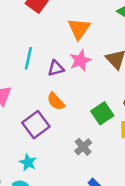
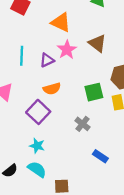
orange triangle: (79, 29) -> (61, 22), turned -30
orange semicircle: (56, 101) -> (52, 89), turned -54
green square: (102, 113) -> (94, 92), turned 30

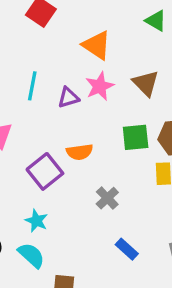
orange semicircle: (52, 89) -> (80, 152), moved
green square: (94, 92) -> (136, 137), moved

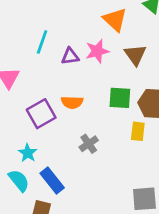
orange triangle: (97, 45) -> (115, 20), moved
blue rectangle: (127, 249) -> (52, 181), moved, size x1.4

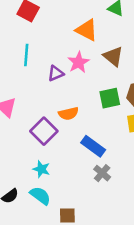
cyan line: (42, 42) -> (26, 55), moved
gray cross: (89, 144) -> (102, 173), moved
blue rectangle: (52, 181) -> (93, 146), moved

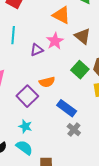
green square: (110, 98) -> (80, 70), turned -36

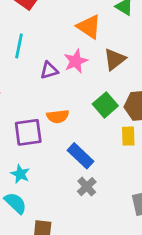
brown triangle: (83, 36) -> (115, 59), turned 36
purple square: (27, 96) -> (28, 132), turned 30

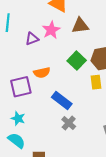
brown triangle: (115, 59) -> (80, 26), turned 36

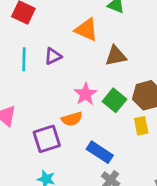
pink star: (51, 30) -> (85, 94), moved
purple triangle: (32, 39) -> (53, 56), moved

